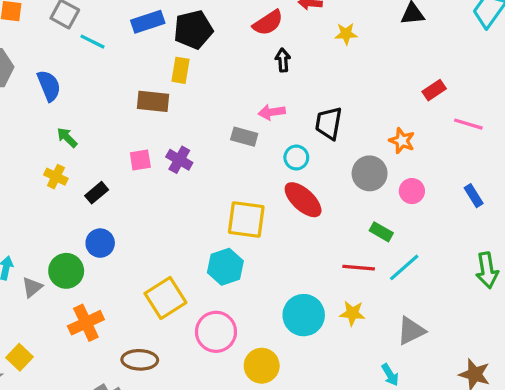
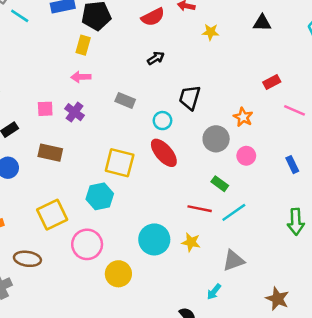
black arrow: (283, 60) -> (156, 58), moved, turned 56
brown rectangle: (153, 101) -> (50, 153), moved
pink arrow: (272, 112) -> (81, 77), moved
cyan arrow: (390, 375) -> (214, 292), turned 63

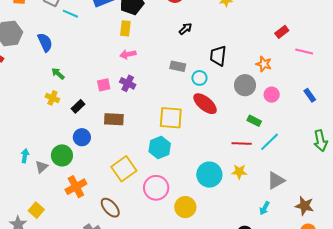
gray rectangle: (125, 100) -> (178, 66), moved
brown ellipse: (27, 259) -> (110, 208), turned 50
brown star: (277, 299) -> (304, 206), moved

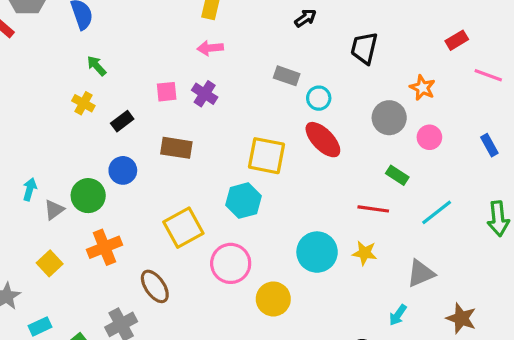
black trapezoid: (218, 56) -> (364, 48), moved
cyan line: (270, 142) -> (437, 212), moved
yellow square: (36, 210) -> (50, 263), moved

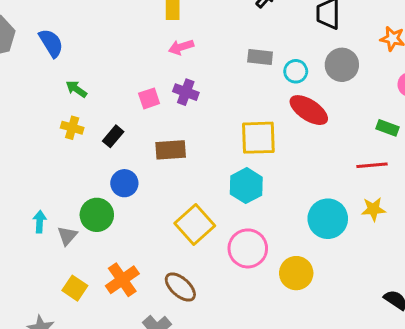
gray circle: (389, 118) -> (342, 65), moved
orange cross: (104, 247) -> (122, 280), moved

